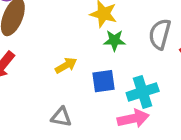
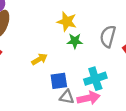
blue square: (103, 81) -> (59, 81), moved
gray triangle: (61, 117) -> (67, 97), moved

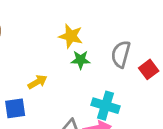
cyan cross: (95, 79) -> (106, 106), turned 35
blue square: (59, 81) -> (15, 108), moved

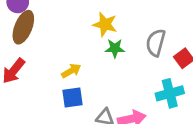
cyan cross: (106, 106) -> (170, 93), moved, turned -32
blue square: (15, 108) -> (73, 98), moved

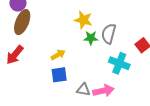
gray semicircle: (156, 43) -> (109, 34), moved
cyan cross: (170, 93) -> (119, 63), moved, turned 36

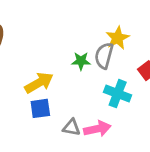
yellow star: (83, 20) -> (118, 38), moved, turned 30
yellow arrow: (58, 55) -> (39, 83), size x1.5

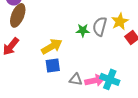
yellow star: (118, 38) -> (120, 21), moved
cyan cross: (118, 94) -> (110, 79), moved

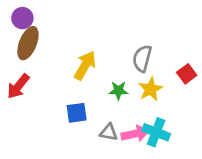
yellow star: (120, 21) -> (150, 89), moved
green star: (83, 30) -> (118, 90), moved
yellow arrow: (52, 46) -> (85, 65), moved, turned -30

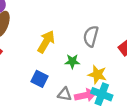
yellow star: (150, 89) -> (97, 75), moved, turned -30
blue square: (77, 113) -> (40, 79), turned 35

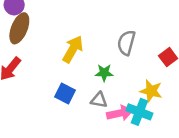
yellow star: (97, 75) -> (151, 91), moved
gray triangle: (65, 94) -> (99, 100), moved

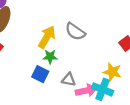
gray semicircle: (126, 43) -> (75, 32), moved, turned -70
green star: (104, 73) -> (50, 57), moved

